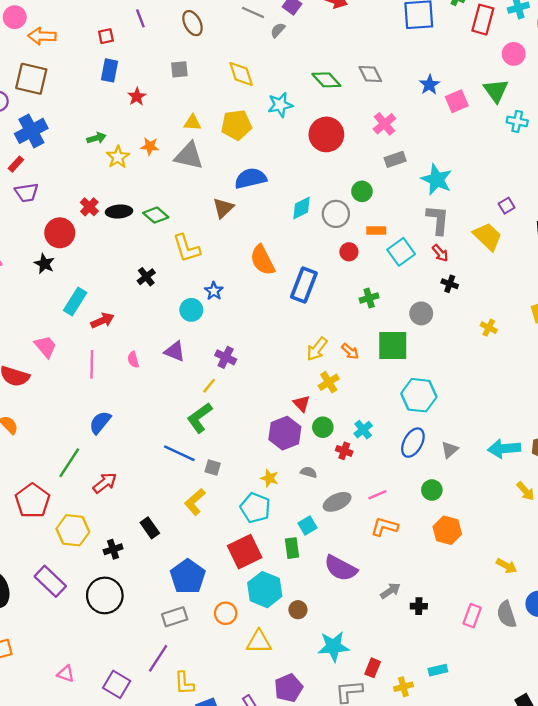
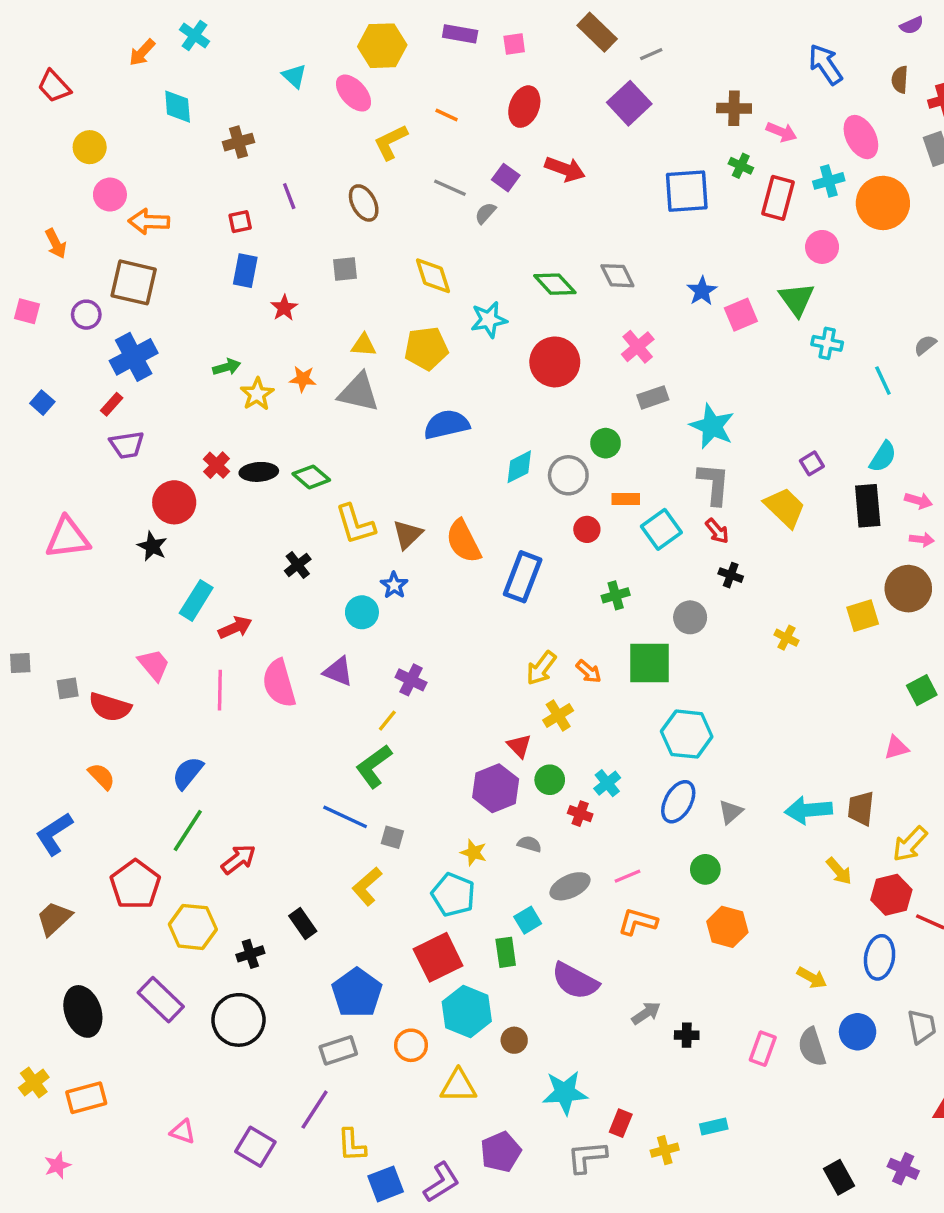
brown triangle: (223, 208) -> (408, 534), moved
pink semicircle: (133, 360) -> (279, 683), size x2.0
blue semicircle: (100, 422) -> (188, 773), moved

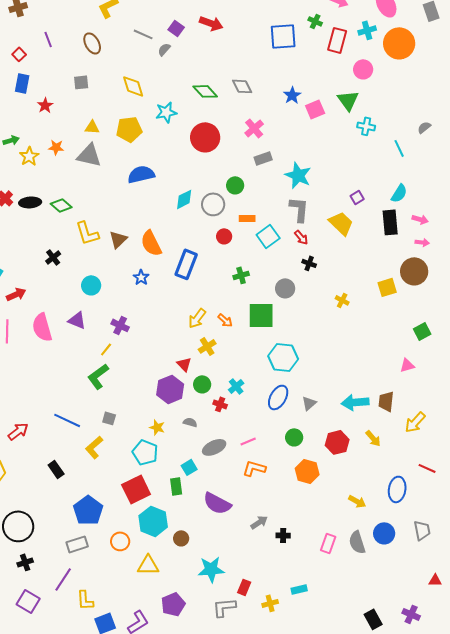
red square: (240, 222) -> (19, 54), turned -32
blue star: (394, 585) -> (141, 277), moved
blue line: (345, 817) -> (67, 420), moved
red hexagon: (891, 895) -> (337, 442), moved
black cross: (250, 954) -> (25, 562), moved

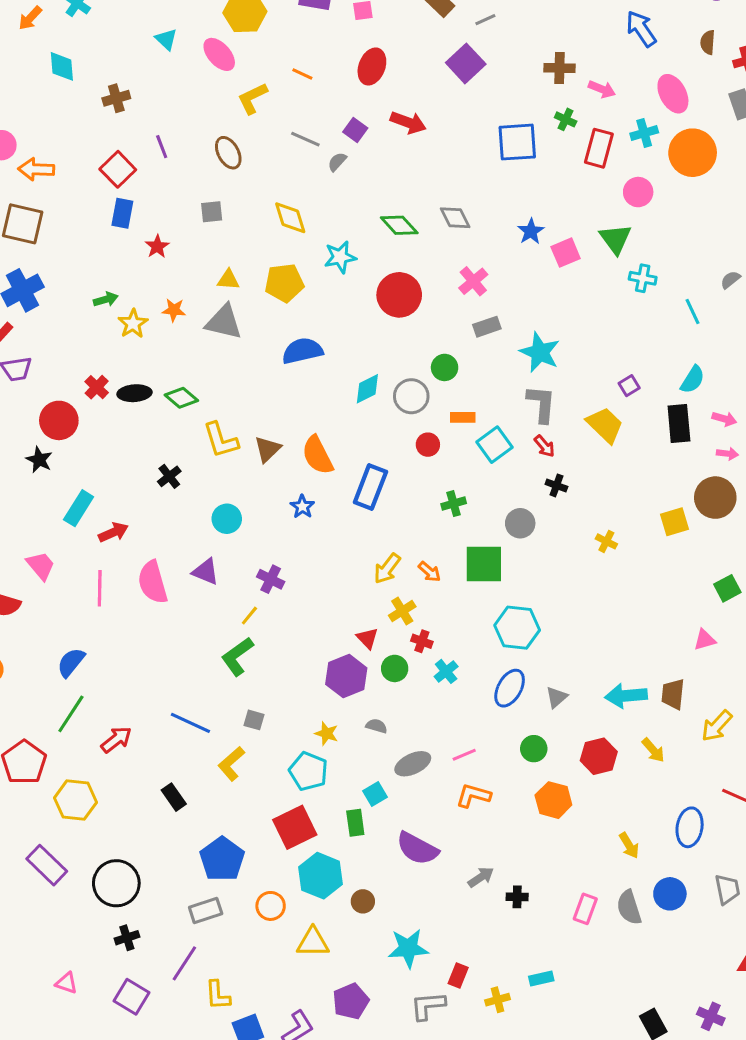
red square: (19, 54) -> (118, 169), size x1.6
red cross: (220, 404) -> (422, 641), moved
yellow arrow: (357, 501) -> (629, 845), turned 30

